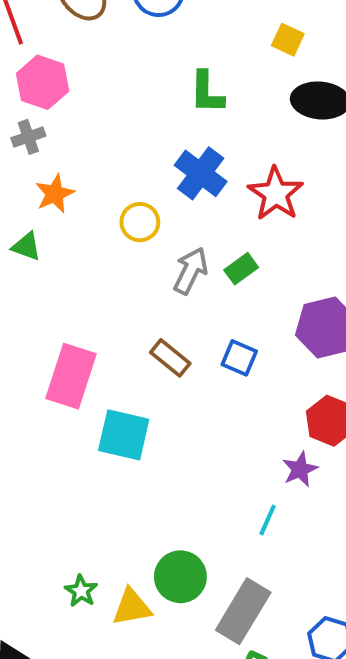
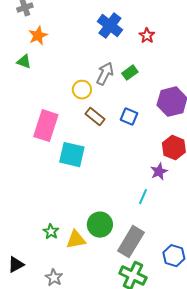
red star: (276, 194) -> (147, 36), size x0.6
yellow circle: (140, 222) -> (82, 90), moved

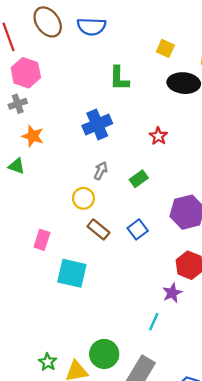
blue cross: (110, 26) -> (97, 125), moved, turned 30
orange star: (38, 36) -> (33, 136), turned -30
gray arrow: (105, 74) -> (101, 171), moved, size x0.7
blue square: (129, 117) -> (138, 229), turned 30
pink rectangle: (46, 126) -> (42, 240), size x0.6

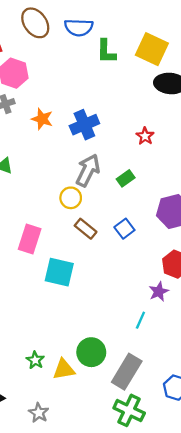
yellow square: (165, 48) -> (152, 49), size x1.8
green L-shape: (119, 78) -> (106, 51), moved
orange star: (33, 136) -> (42, 119), moved
gray arrow: (101, 171) -> (88, 170), size x1.8
pink rectangle: (42, 240) -> (30, 239), size x1.4

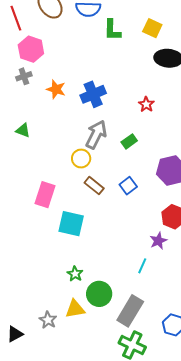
yellow square: (152, 49) -> (152, 28), size x0.7
green star: (35, 360) -> (75, 274), moved
gray star: (39, 413) -> (48, 320), moved

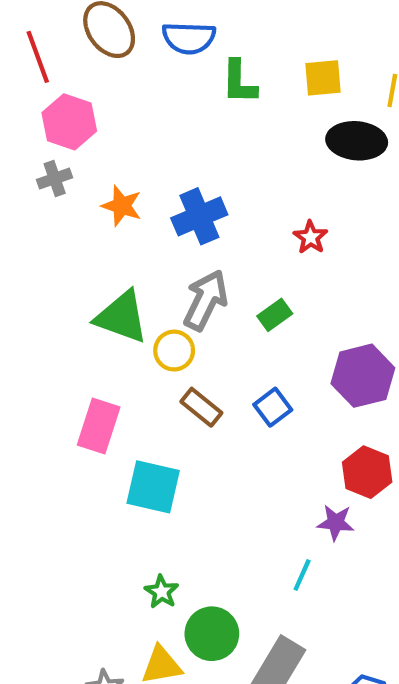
yellow square: (152, 28) -> (323, 78), turned -30
green triangle: (23, 130) -> (122, 317), moved, size x1.8
purple star: (158, 241) -> (336, 523), turned 30

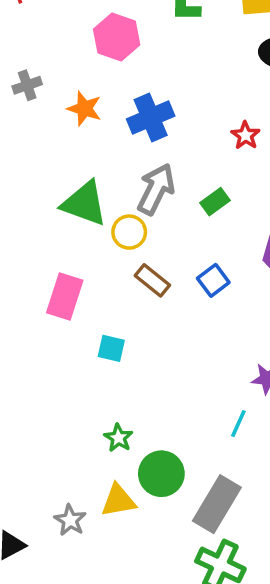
pink hexagon: (69, 122) -> (117, 37), moved
cyan square: (153, 487) -> (111, 348), size x0.6

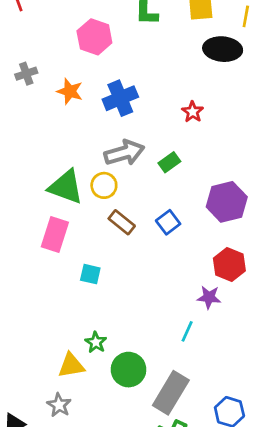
gray arrow: (156, 189) -> (124, 153), turned 48
green triangle: (84, 203) -> (66, 187), moved
yellow triangle: (118, 501) -> (71, 365), moved

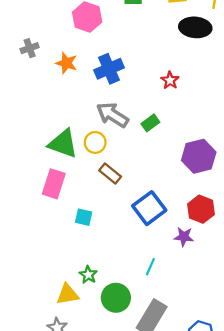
gray arrow: (124, 153) -> (112, 115), turned -132
blue square: (168, 222) -> (149, 208), moved, size x1.6
cyan line: (187, 331) -> (150, 267), moved

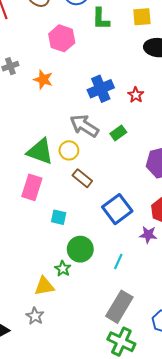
blue cross: (109, 69) -> (101, 89), moved
green circle: (116, 298) -> (80, 249), moved

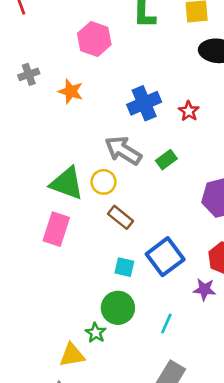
cyan square: (59, 217) -> (124, 267), moved

